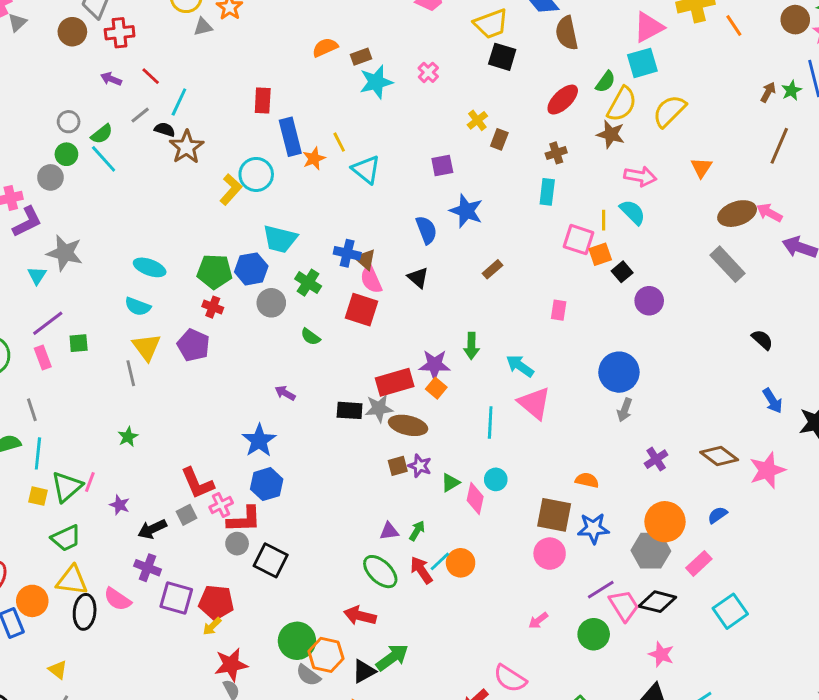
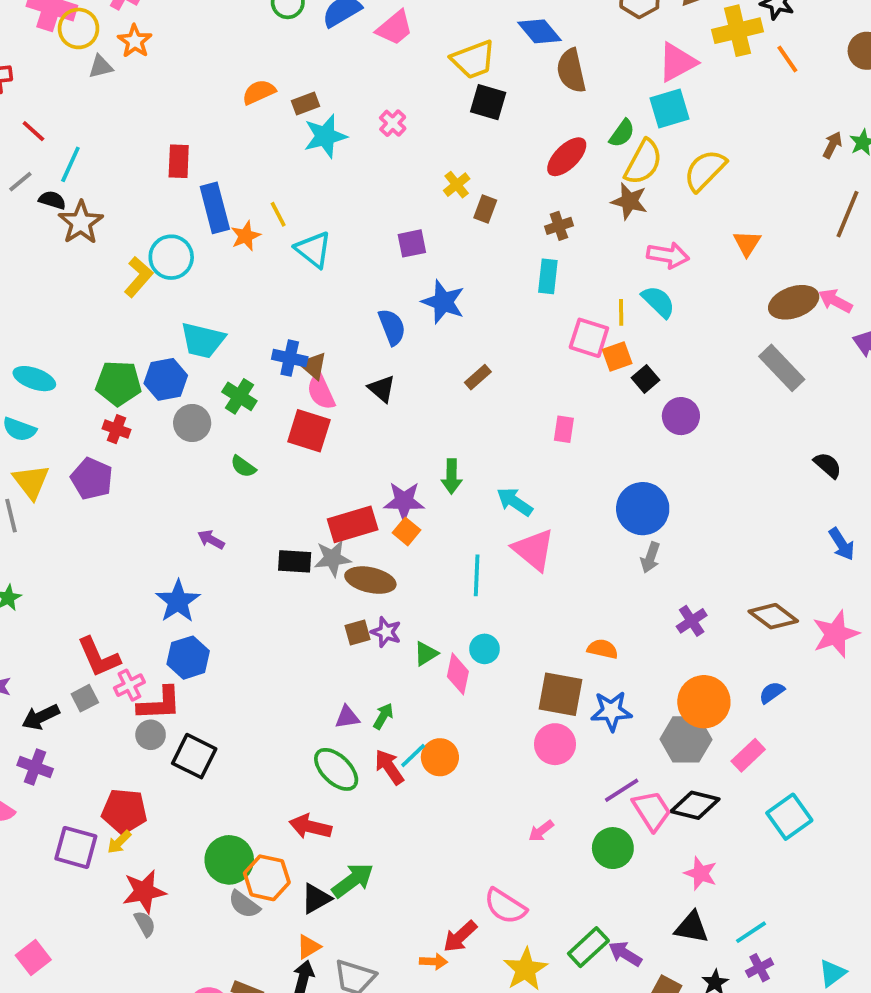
purple square: (176, 598) -> (76, 847), moved

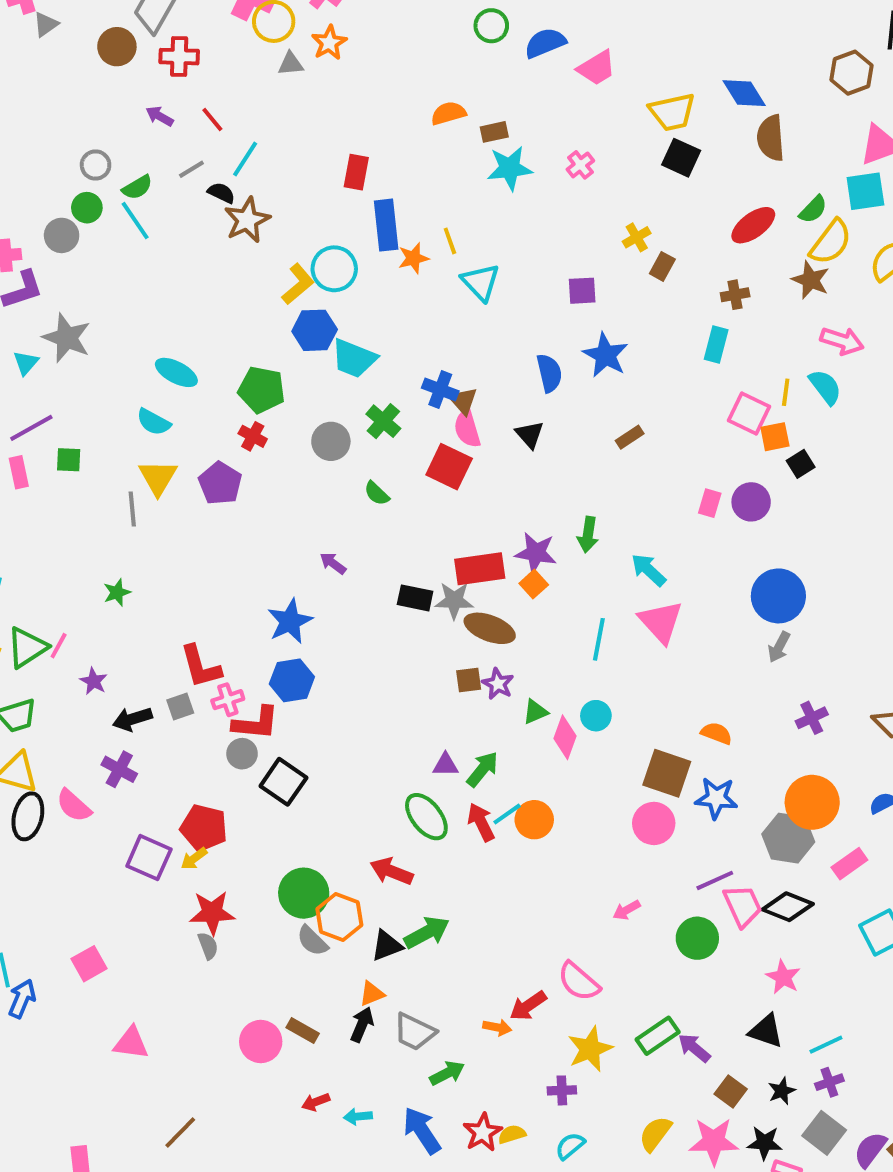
blue hexagon: (166, 379) -> (315, 330), moved
purple circle: (681, 416) -> (751, 502), moved
green arrow: (383, 716) -> (482, 769), size x1.4

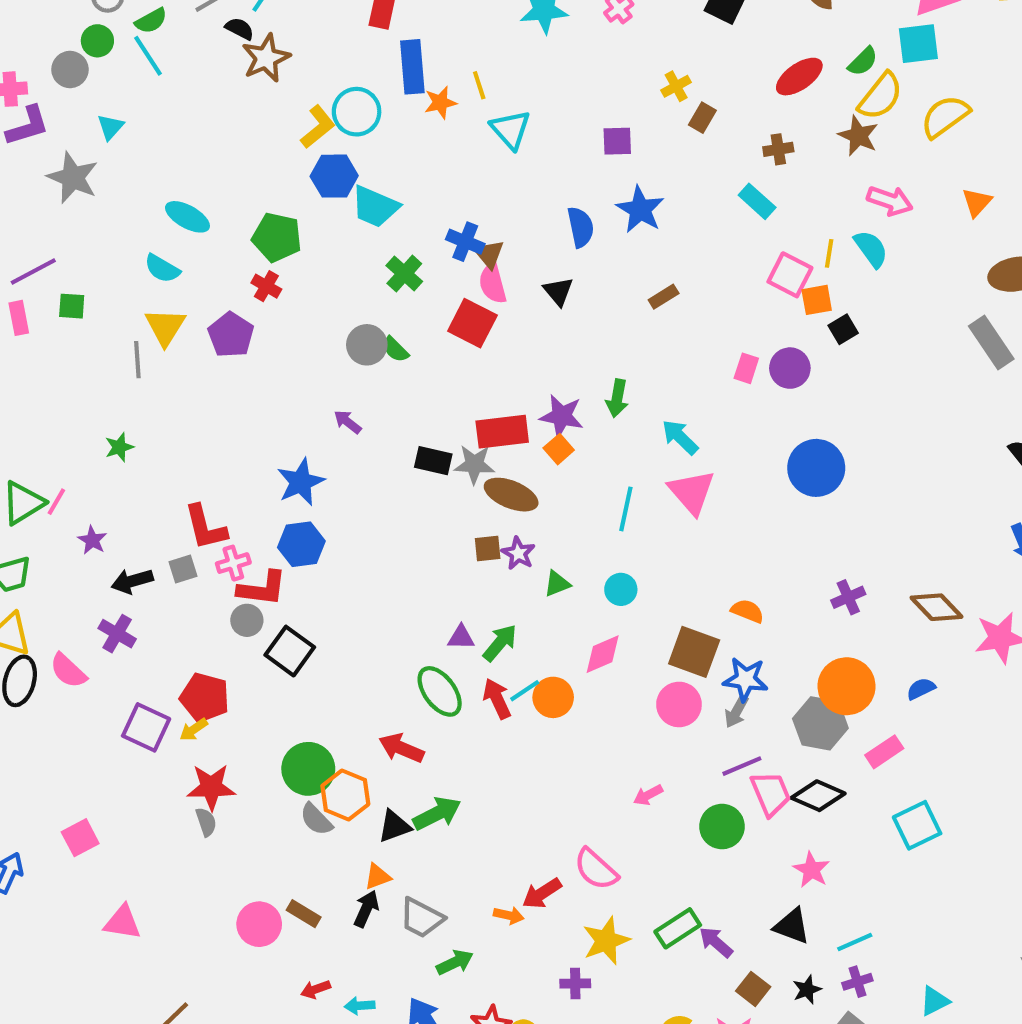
cyan rectangle: (716, 345) -> (757, 201), turned -64
cyan triangle: (26, 363) -> (110, 127), moved
gray circle: (331, 441) -> (367, 345), moved
gray arrow: (779, 647) -> (736, 712), moved
pink diamond: (565, 737) -> (603, 654), moved, turned 45

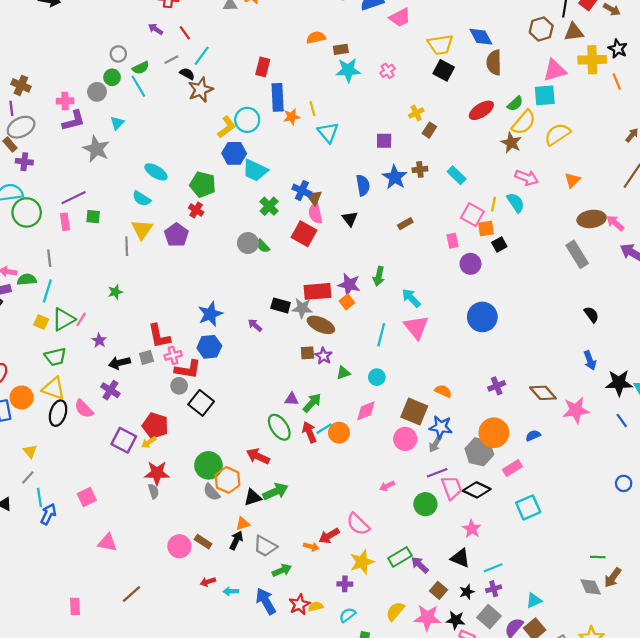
brown cross: (778, 149) -> (420, 169), moved
pink rectangle: (746, 368) -> (453, 241), moved, turned -32
purple arrow: (348, 422) -> (255, 325), moved

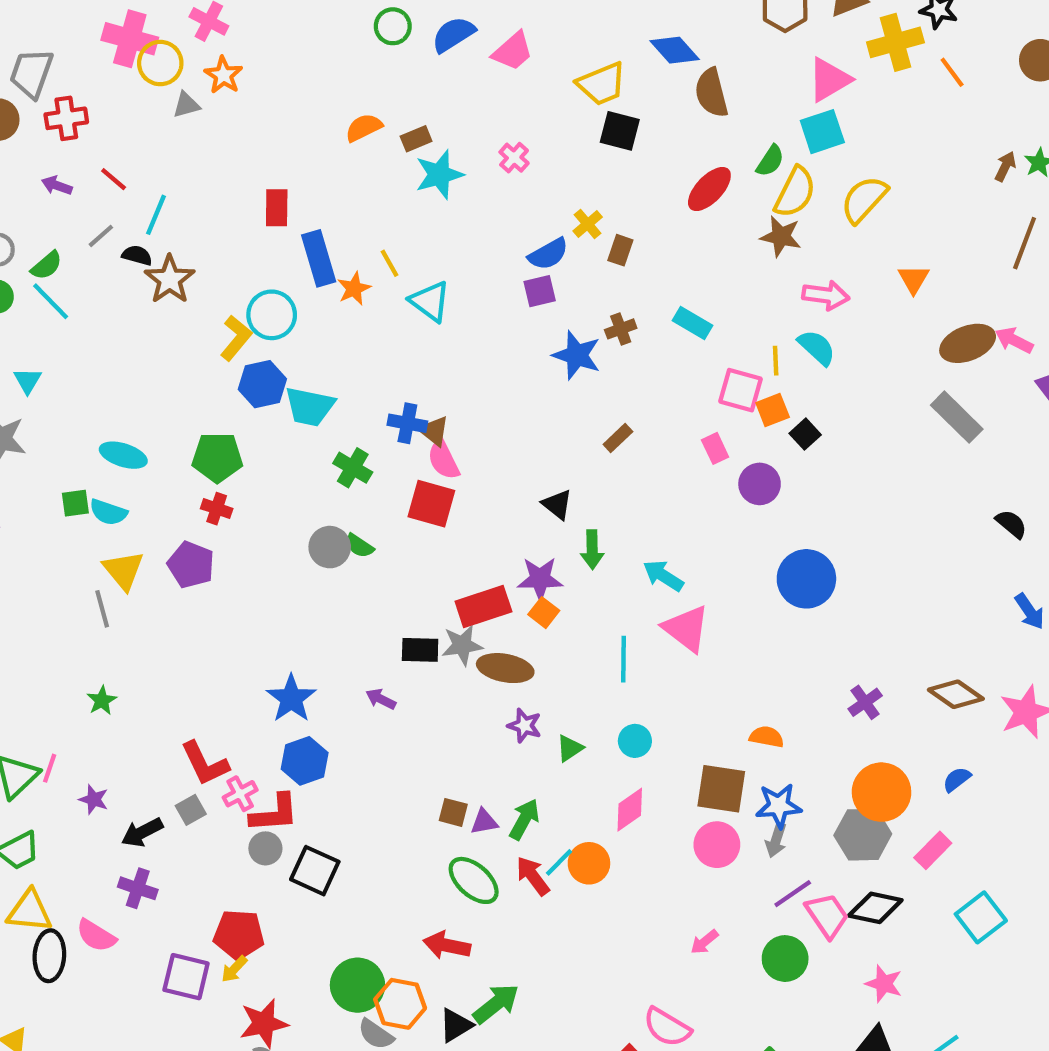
blue semicircle: (363, 185) -> (548, 254), moved, turned 84
green square: (93, 217) -> (75, 503), moved
black triangle: (350, 219) -> (557, 504), moved
brown square: (307, 353) -> (453, 812), moved, turned 32

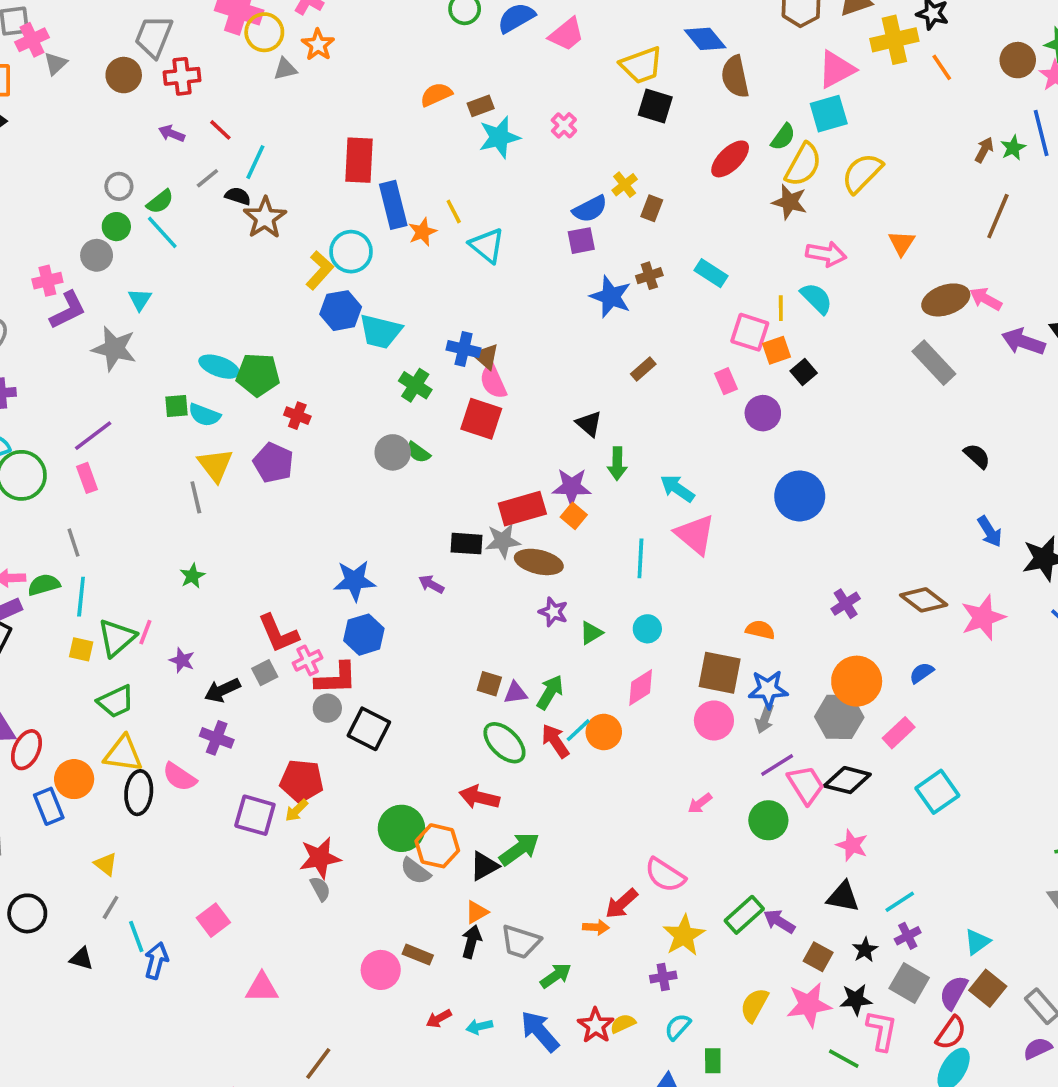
red rectangle: (277, 208) -> (359, 160), size x1.4
green pentagon: (217, 457) -> (258, 375), moved
blue star: (291, 698) -> (355, 581), turned 30

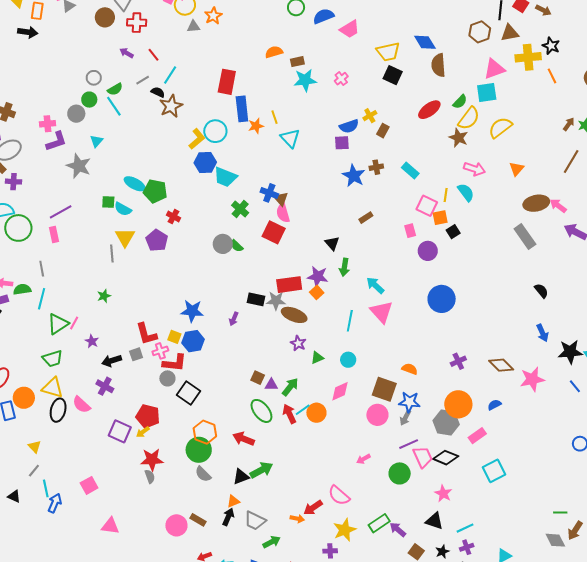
purple arrow: (431, 584) -> (234, 319), turned -104
yellow square: (81, 649) -> (174, 337), moved
orange hexagon: (437, 846) -> (205, 432), moved

